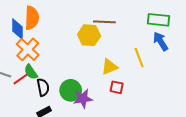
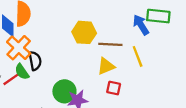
brown line: (104, 22) -> (110, 44), moved
blue arrow: (161, 41) -> (141, 25), moved
black semicircle: (43, 87) -> (35, 61), moved

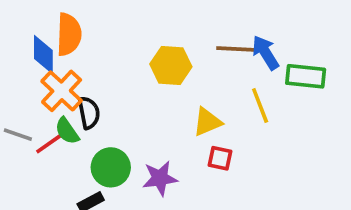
green rectangle: (158, 16) -> (306, 76), moved
brown line: (110, 44) -> (236, 49), moved
green circle: (64, 91) -> (111, 167), moved

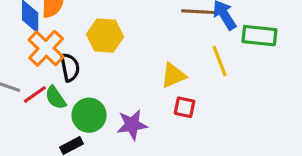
yellow hexagon: (171, 65) -> (105, 36), moved
green semicircle: (67, 131) -> (56, 98), moved

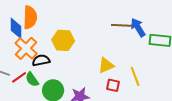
yellow line: (220, 61) -> (135, 76), moved
black semicircle: (70, 67) -> (41, 60), turned -90

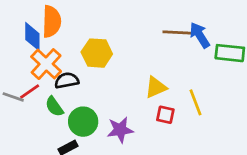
red line: (19, 77) -> (30, 91), moved

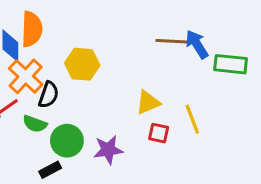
black semicircle: (67, 80) -> (49, 95), turned 120
green semicircle: (54, 107) -> (35, 124), turned -35

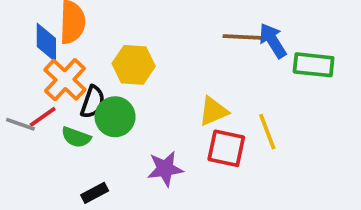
red square: (159, 133) -> (226, 148), size x1.5
green circle: (67, 141) -> (115, 117), moved

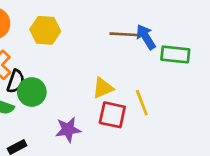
yellow hexagon: (134, 65) -> (45, 30), moved

